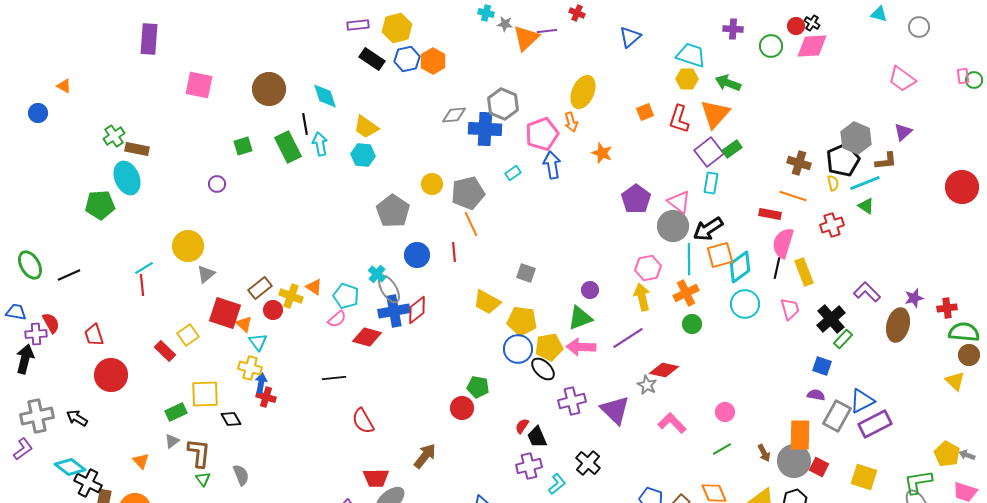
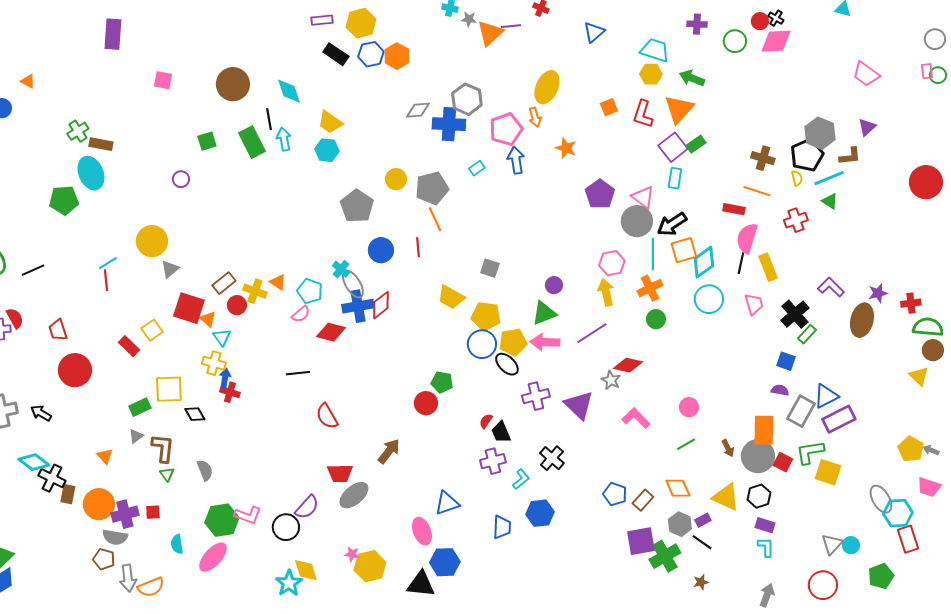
gray circle: (919, 27) -> (935, 39), moved
pink square: (199, 85) -> (163, 80), size x0.7
green L-shape: (918, 482) -> (810, 452), moved

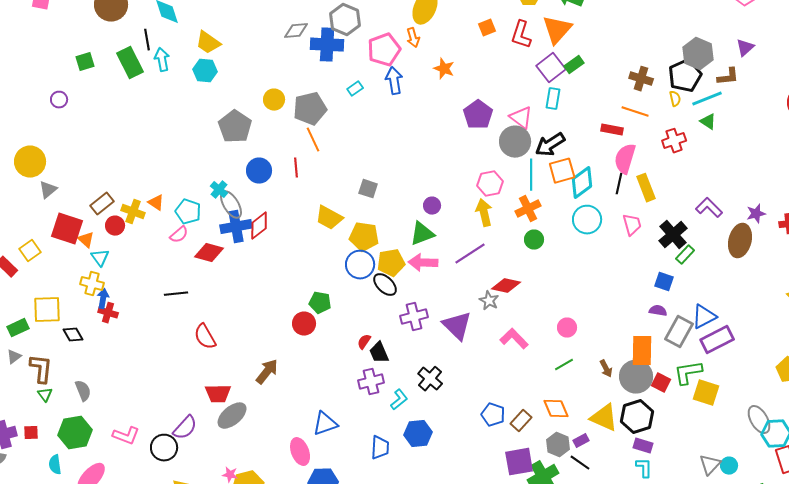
black hexagon: (759, 496) -> (637, 417), size x1.4
green hexagon: (222, 520) -> (75, 433), moved

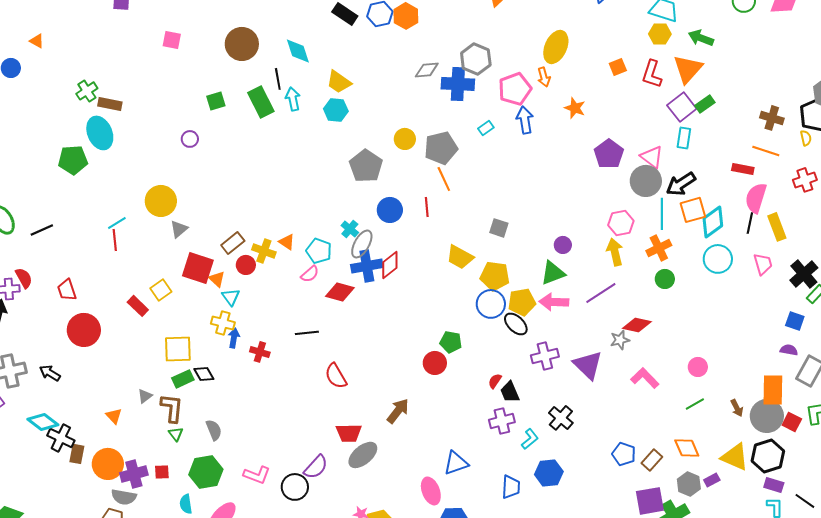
gray ellipse: (231, 205) -> (362, 244), turned 60
gray star: (489, 301) -> (620, 340), turned 30
red cross: (108, 313) -> (260, 352), moved
green rectangle: (18, 328) -> (183, 379), moved
black line: (580, 463) -> (805, 501), moved

